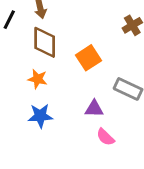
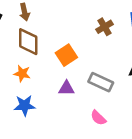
purple triangle: (94, 109) -> (66, 88), moved
pink semicircle: (105, 137) -> (98, 118), moved

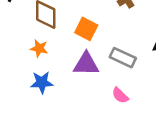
orange square: (66, 55) -> (86, 29), turned -30
purple triangle: (66, 88) -> (86, 64), size x1.5

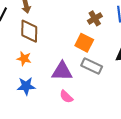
orange square: (86, 29) -> (84, 43), moved
pink semicircle: (120, 95) -> (66, 97), moved

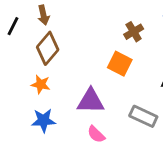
brown diamond: (29, 31) -> (48, 48), turned 40
gray rectangle: (92, 66) -> (143, 116), moved

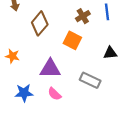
brown diamond: (48, 48) -> (40, 23), moved
blue star: (43, 120) -> (24, 93), moved

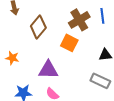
brown cross: (83, 16) -> (79, 20), size x1.5
gray rectangle: (90, 80) -> (100, 81), moved

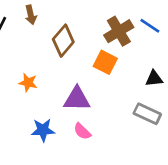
blue line: (102, 16) -> (150, 26), turned -49

